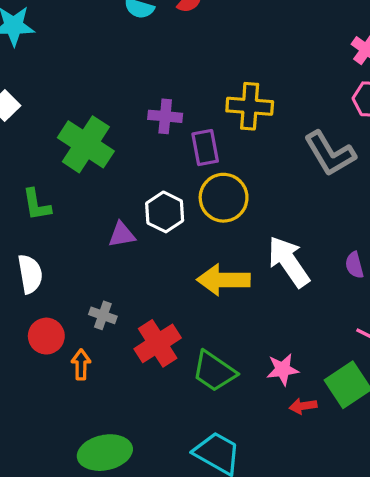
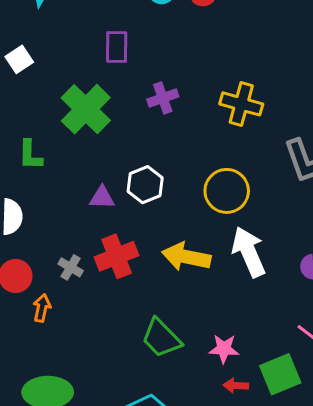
purple cross: (165, 116) -> (163, 98), turned -36
purple rectangle: (205, 148) -> (117, 47), moved
yellow circle: (224, 198) -> (227, 191), moved
red cross: (158, 343) -> (117, 256), moved

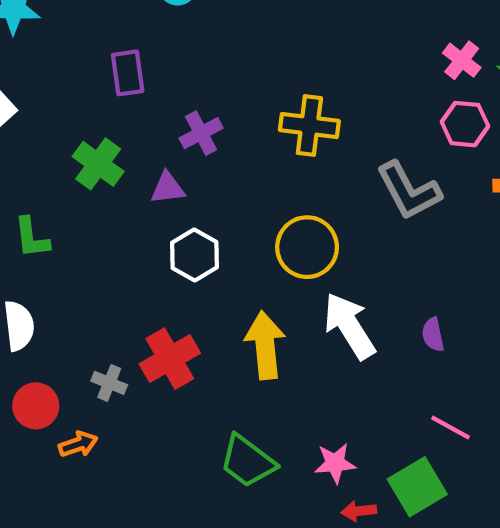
green cross: (86, 109) -> (98, 164), size x0.7
purple triangle: (102, 198) -> (168, 188), moved
yellow arrow: (186, 257) -> (265, 345), turned 81
orange arrow: (42, 308) -> (78, 444), turned 68

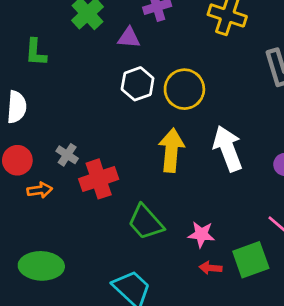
yellow circle: (307, 247) -> (184, 89), moved
red cross: (170, 359) -> (99, 179), moved

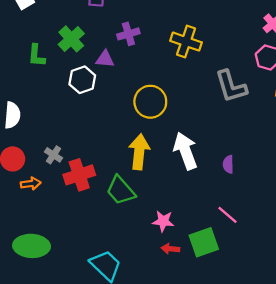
green L-shape: (36, 52) -> (36, 56), moved
white hexagon: (138, 84) -> (82, 80), moved
green trapezoid: (146, 222) -> (121, 190), moved

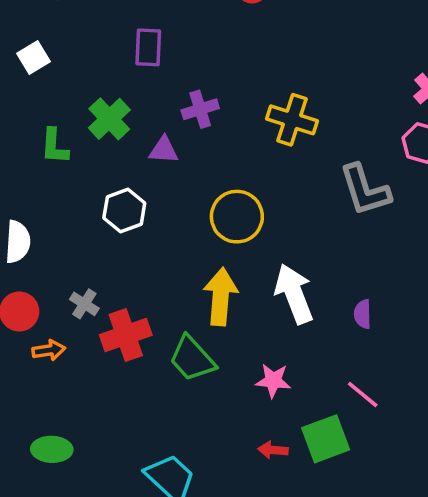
white hexagon: (82, 80) -> (124, 211), moved
pink star: (163, 221) -> (273, 381), moved
green ellipse: (32, 246) -> (52, 449), size x0.7

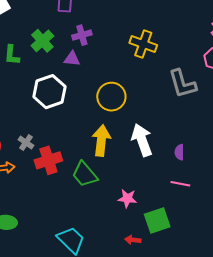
purple cross: (200, 109) -> (82, 35), moved
white hexagon: (124, 211) -> (49, 92), size x1.4
pink star: (273, 381) -> (127, 198), moved
pink line: (363, 394) -> (180, 184), moved, turned -30
red arrow: (273, 450) -> (133, 240), moved

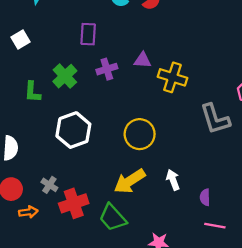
purple triangle: (72, 59) -> (143, 60), moved
white arrow: (142, 140) -> (173, 180), size x0.6
yellow arrow: (101, 141) -> (130, 181), turned -128
purple semicircle: (179, 152) -> (205, 197), moved

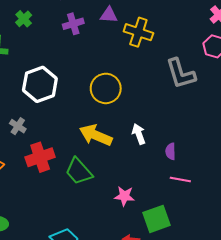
green cross: (65, 76) -> (24, 19), moved, size x0.7
yellow arrow: (130, 181) -> (96, 135), turned 56
gray cross: (49, 185) -> (18, 126), moved

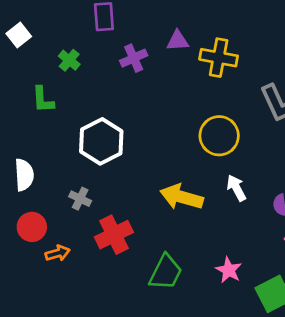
yellow circle: (106, 88) -> (219, 136), moved
green trapezoid: (79, 171) -> (166, 272), moved, turned -104
pink star: (124, 196) -> (229, 270), turned 30

